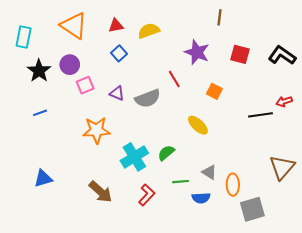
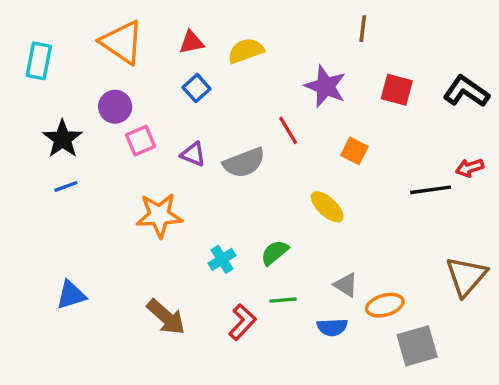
black star: (39, 71) -> (63, 139), moved
cyan cross: (134, 157) -> (222, 259), size x0.6
green line: (181, 182) -> (283, 300), moved
orange ellipse: (233, 185) -> (385, 305), turned 75

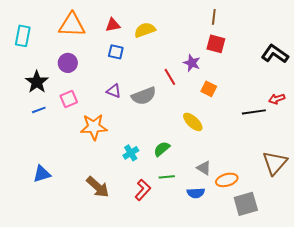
orange triangle: (122, 42) -> (72, 25), turned -32
purple star: (325, 86) -> (192, 63), moved, size x0.7
blue square: (197, 88) -> (116, 52), turned -35
red square: (397, 90) -> (216, 44), moved
pink square: (141, 141) -> (69, 99), moved

